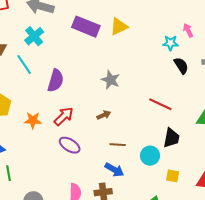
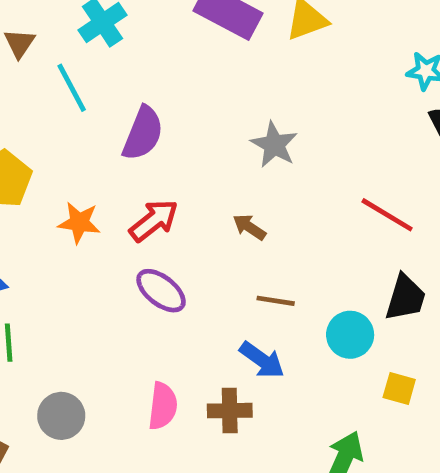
brown arrow: (104, 115) -> (249, 227), turned -128

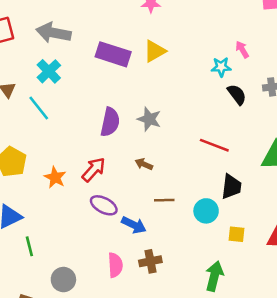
purple semicircle: (143, 133) -> (110, 122), moved
orange star: (79, 223) -> (55, 177), turned 30
blue arrow: (262, 360) -> (134, 225), moved

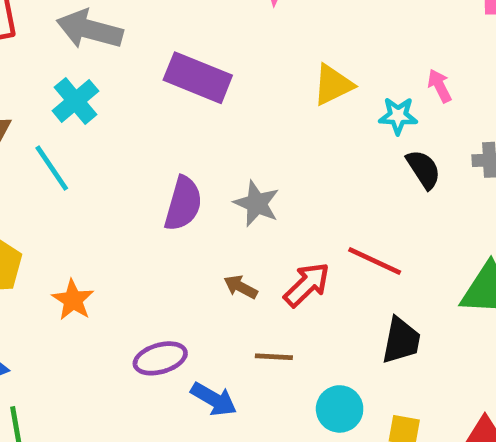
yellow triangle: (155, 51) -> (333, 85), moved
red arrow: (94, 170) -> (307, 285), moved
purple ellipse: (104, 205) -> (160, 358), turned -48
cyan circle: (206, 211) -> (340, 409), moved

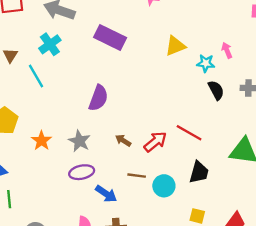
gray star: (257, 204) -> (79, 141), moved
cyan circle: (340, 409) -> (164, 186), moved

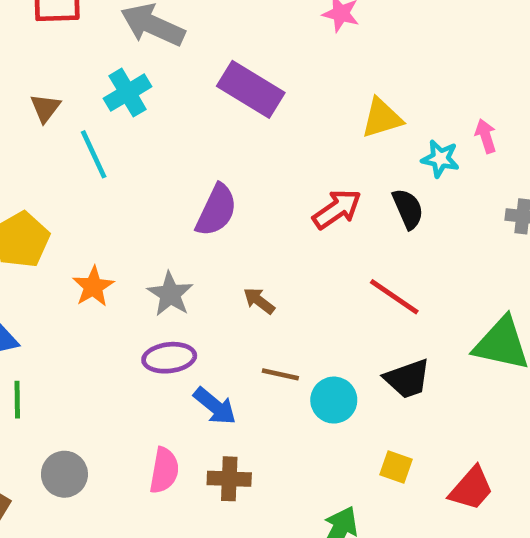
black semicircle: (216, 90) -> (408, 209), moved
red arrow: (155, 142) -> (337, 209), moved
black trapezoid: (199, 172) -> (407, 379), turned 50

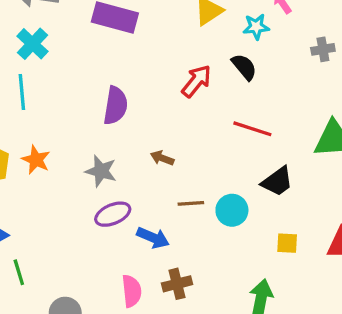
cyan line: (94, 154) -> (22, 92), turned 36
orange star: (93, 287) -> (36, 160), moved

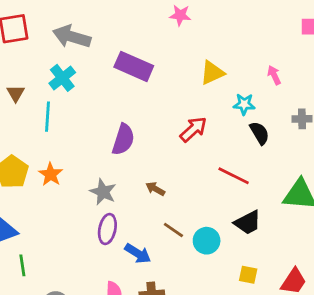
cyan star: (256, 27) -> (244, 104), moved
black semicircle: (244, 67) -> (259, 133), moved
brown line: (191, 203) -> (173, 230), turned 30
purple ellipse: (113, 214) -> (107, 229), turned -64

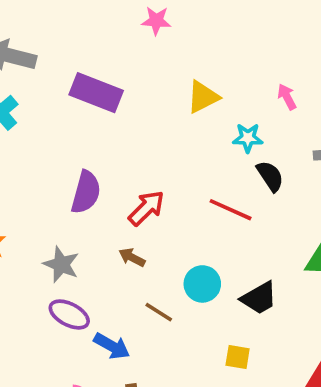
red arrow: (193, 129) -> (146, 208), moved
red line: (234, 176) -> (231, 210), moved
purple ellipse: (107, 229) -> (69, 314), turned -72
cyan circle: (207, 241) -> (202, 284), moved
yellow square: (248, 275) -> (238, 357), moved

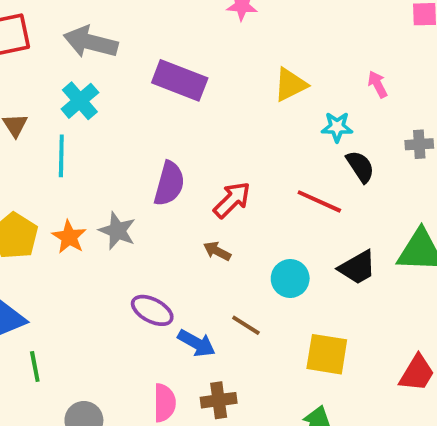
gray star: (61, 264) -> (117, 231), moved
black trapezoid: (259, 298) -> (357, 267), moved
brown line: (159, 312) -> (246, 325), moved
yellow square: (238, 357) -> (327, 354), size x1.6

